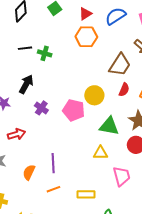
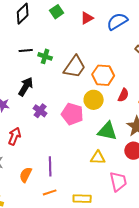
orange hexagon: (86, 37) -> (103, 75), moved
brown trapezoid: (120, 65) -> (75, 67), moved
red arrow: (17, 134) -> (14, 136), turned -54

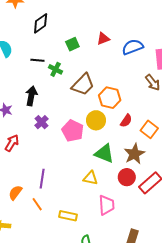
green square: (57, 12) -> (72, 44), moved
black arrow: (26, 87) -> (31, 96), turned -30
orange semicircle: (26, 175) -> (15, 193), moved
orange line: (50, 192) -> (37, 204), turned 64

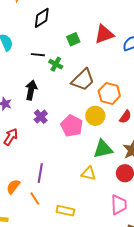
red triangle: (103, 39) -> (104, 34), size x1.5
green triangle: (104, 153) -> (103, 149), turned -35
pink trapezoid: (106, 205) -> (119, 205), moved

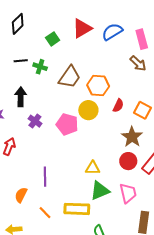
green triangle: (103, 149) -> (100, 191), moved
orange line: (35, 199) -> (45, 213), moved
yellow rectangle: (65, 211) -> (77, 209), size x1.4

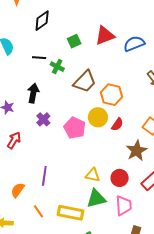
red semicircle: (118, 106) -> (117, 124), moved
red circle: (128, 161) -> (120, 178), moved

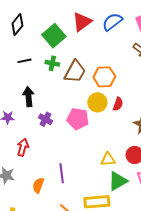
green square: (74, 41) -> (54, 36), size x1.6
green cross: (57, 67) -> (52, 63), moved
orange semicircle: (18, 190) -> (38, 185), moved

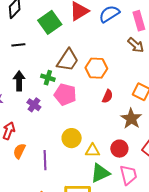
green cross: (52, 63) -> (48, 78), moved
yellow circle: (97, 102) -> (72, 138), moved
pink pentagon: (78, 119) -> (65, 94), moved
orange semicircle: (38, 185) -> (19, 151), moved

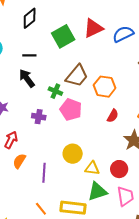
black arrow: (19, 81) -> (27, 78), moved, turned -42
purple cross: (34, 105) -> (39, 117), turned -32

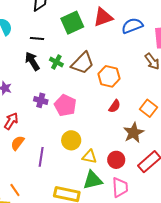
green cross: (55, 91) -> (56, 62), moved
pink pentagon: (71, 110) -> (65, 105), moved
orange line: (41, 209) -> (15, 190), moved

